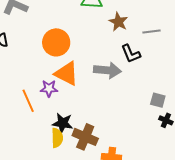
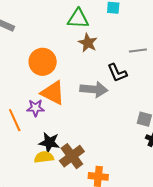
brown star: (118, 22) -> (88, 43), moved
brown cross: (85, 137) -> (72, 156), turned 30
yellow semicircle: (57, 138) -> (44, 157), turned -96

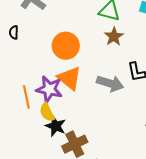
purple star: (35, 108) -> (49, 89), size x1.5
yellow semicircle: (44, 157) -> (47, 112), moved, turned -120

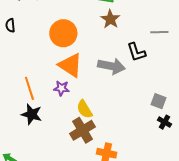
purple star: (49, 89) -> (61, 88), moved, size x0.6
yellow semicircle: (47, 112) -> (84, 109), moved
black star: (56, 126) -> (31, 114), moved

